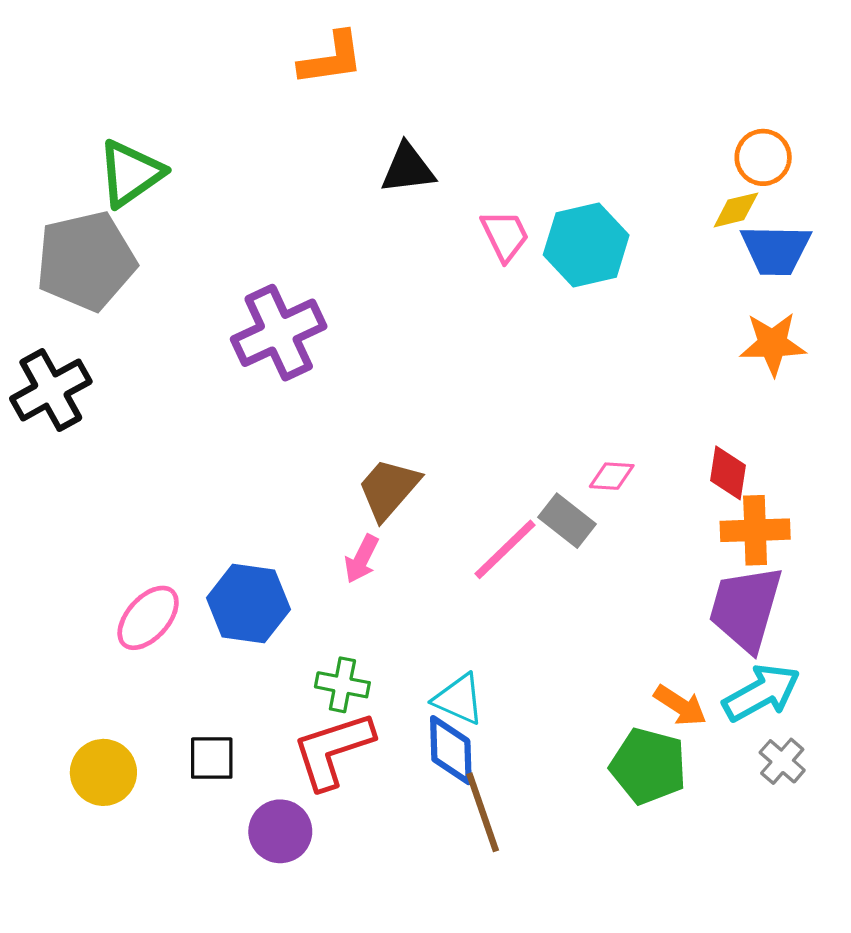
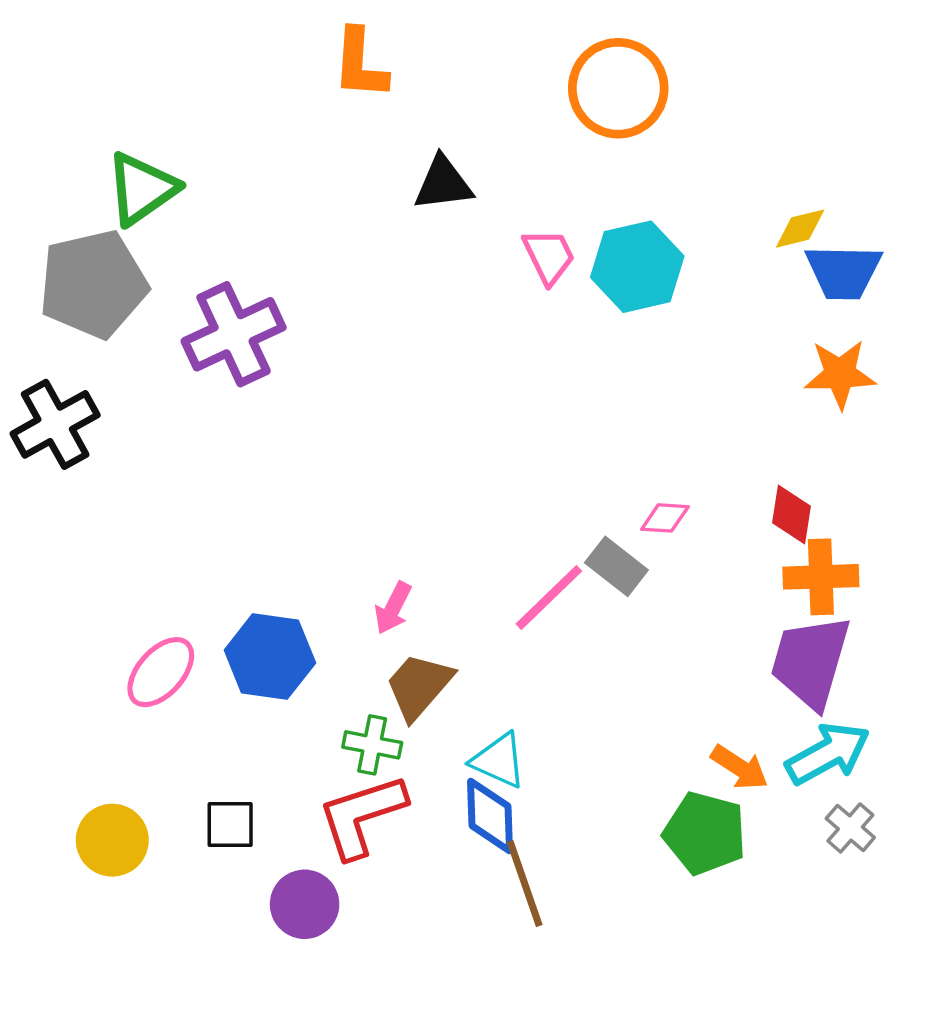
orange L-shape: (331, 59) -> (360, 64), turned 102
orange circle: (763, 157) -> (618, 88), moved, size x1.6
purple cross: (279, 333) -> (234, 334), moved
brown trapezoid: (389, 489) -> (419, 686), moved

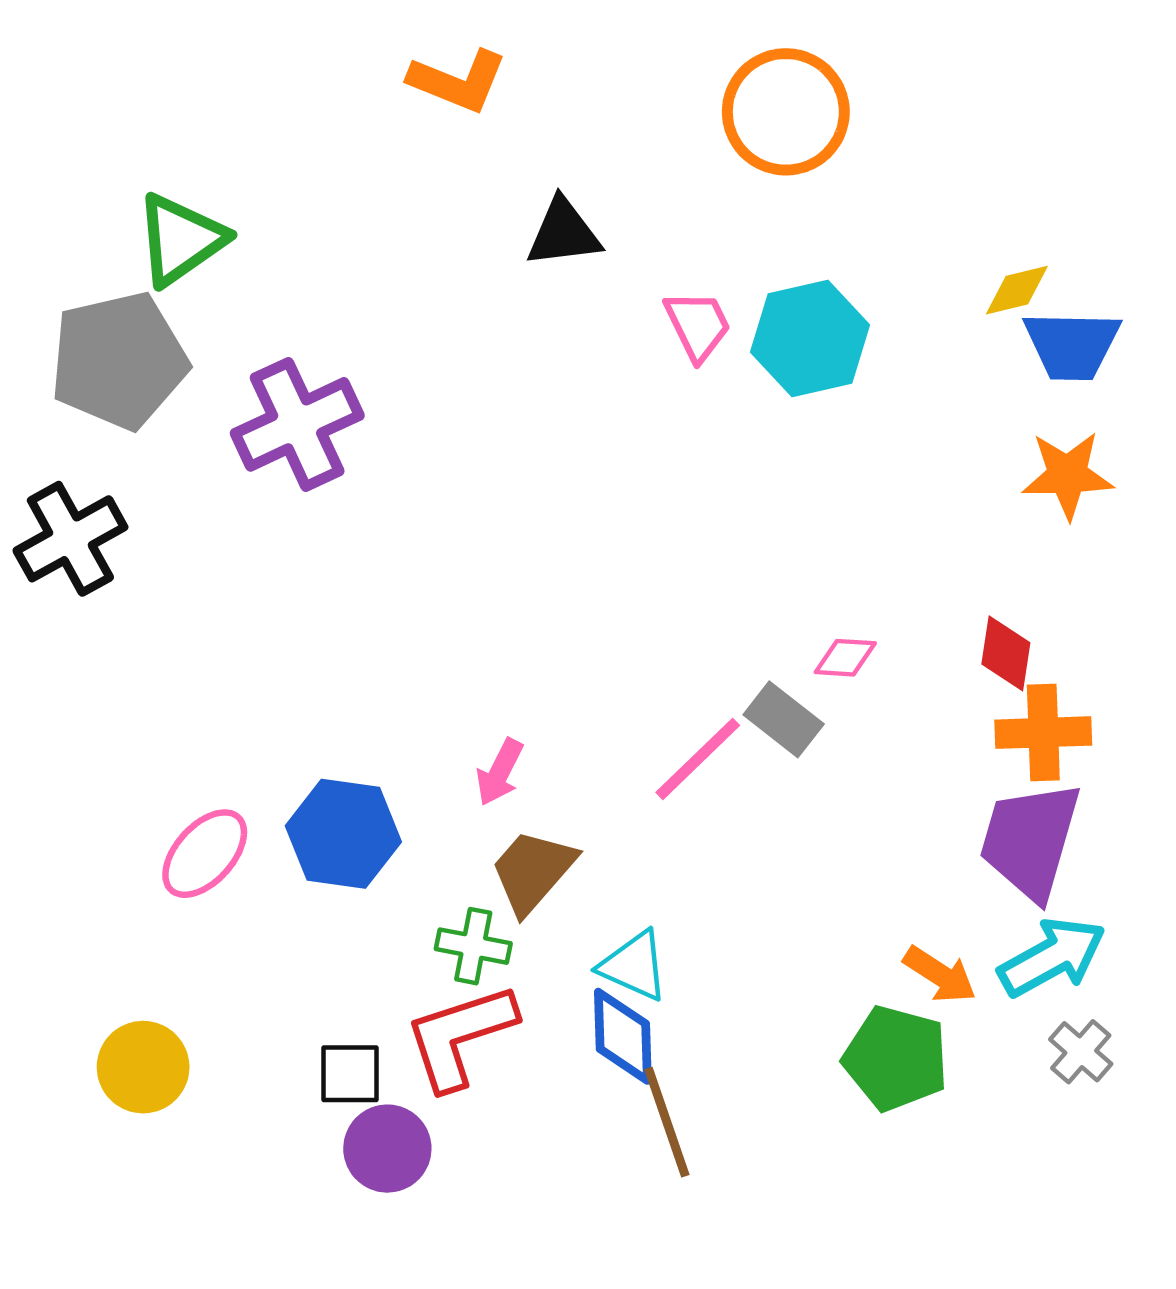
orange L-shape: (360, 64) -> (458, 81), turned -72
black square: (230, 825) -> (350, 1074), moved

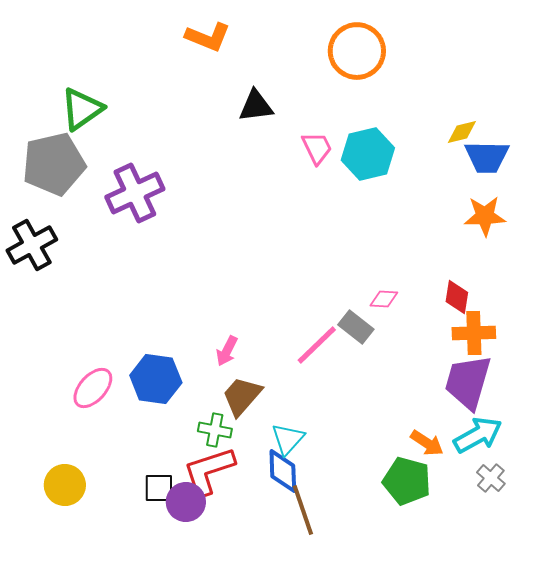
cyan triangle: (634, 966) -> (288, 439), turned 48
purple circle: (387, 1149) -> (186, 502), moved

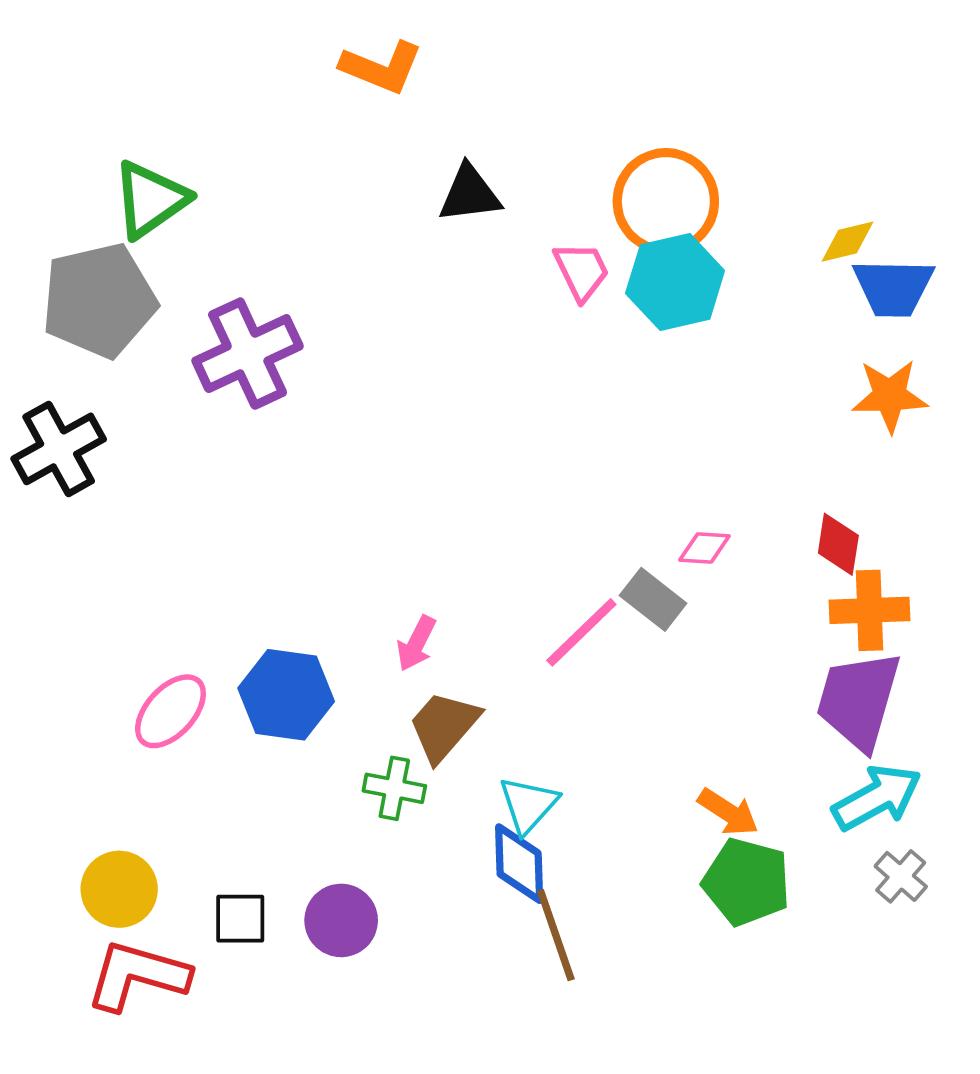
orange circle: (357, 51) -> (666, 201), moved
orange arrow: (427, 443) -> (728, 812), moved
red L-shape: (209, 471) -> (137, 975), moved, turned 34
black square: (159, 488) -> (240, 919), moved

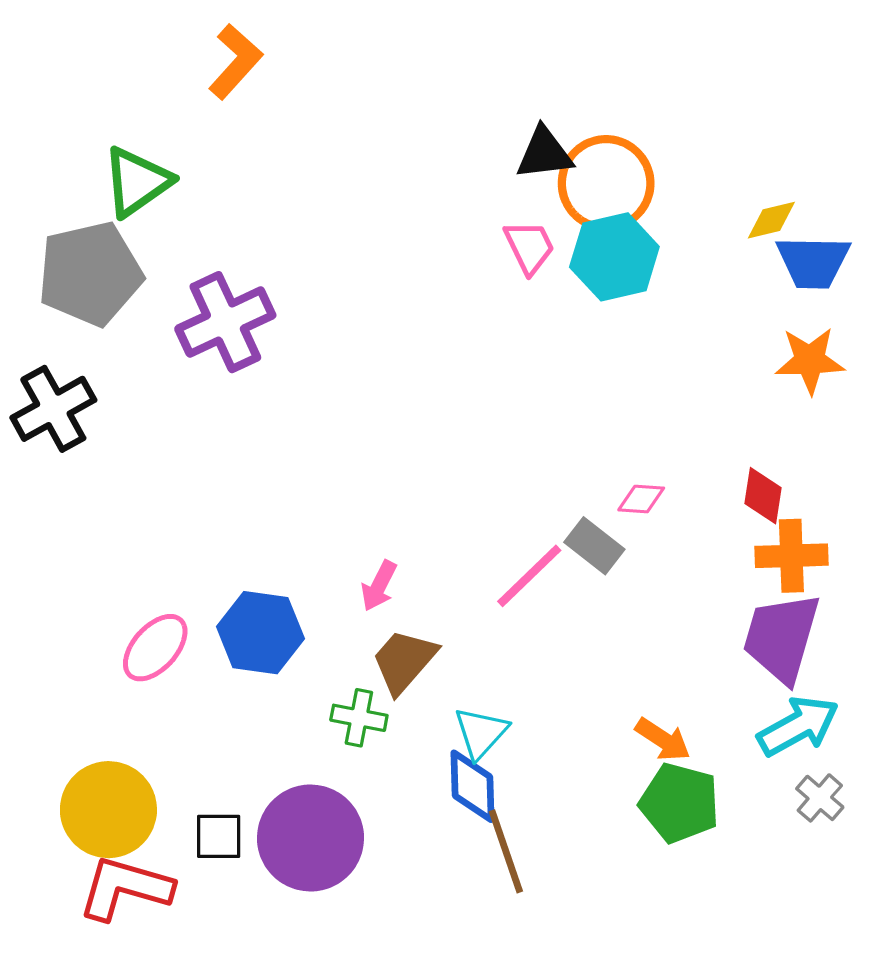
orange L-shape: (382, 67) -> (235, 62), moved, turned -70
black triangle: (470, 194) -> (544, 153), moved
yellow circle: (119, 889) -> (108, 810), size x1.4
purple circle: (341, 920) -> (311, 838), size x1.6

